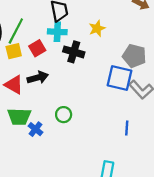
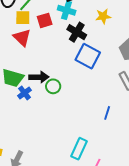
black arrow: (38, 78) -> (39, 77), moved
blue square: (119, 78) -> (88, 56), moved
red triangle: (14, 85) -> (22, 38), moved

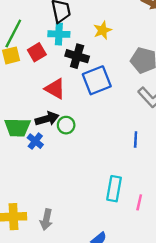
red triangle: (22, 38) -> (55, 89), moved
blue square: (88, 56) -> (97, 80), turned -35

